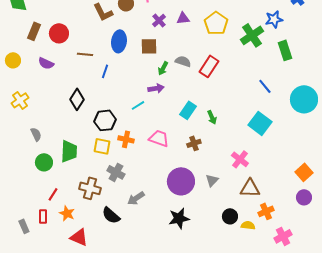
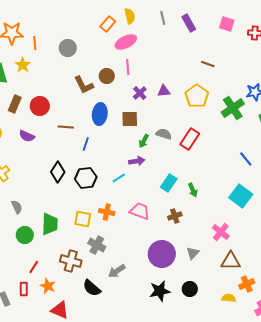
black hexagon: (105, 120) -> (86, 178), moved
black circle: (230, 216) -> (190, 289), moved

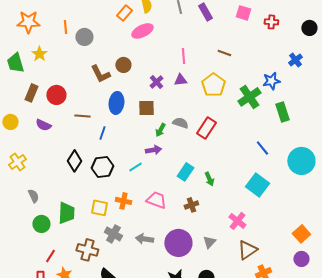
orange line: (35, 43) -> (65, 27), moved
pink line: (128, 67) -> (183, 56), moved
brown triangle: (231, 261) -> (247, 250), turned -35
gray arrow: (117, 271) -> (144, 239), moved, turned 42

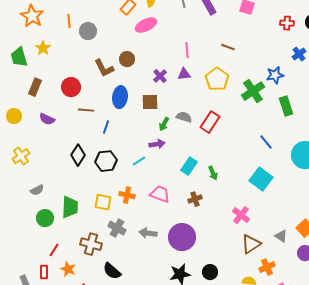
orange star: (28, 22) -> (32, 16), turned 30
red cross: (271, 22) -> (287, 23), moved
red circle: (56, 95) -> (71, 87), moved
gray semicircle: (33, 196) -> (37, 190), turned 88
gray triangle: (209, 242) -> (281, 236), moved, turned -40

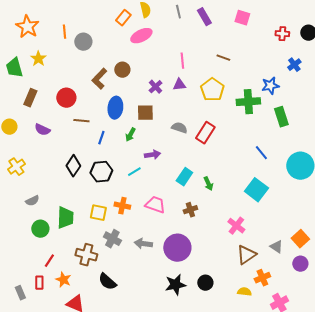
brown L-shape: (104, 68) -> (99, 79), turned 70
green cross: (253, 91) -> (248, 102), turned 30
green arrow: (164, 124) -> (130, 135), moved

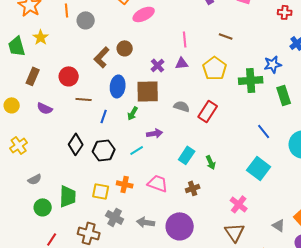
brown square: (145, 113) -> (148, 91), size x1.4
brown triangle: (246, 255) -> (235, 232), moved, turned -30

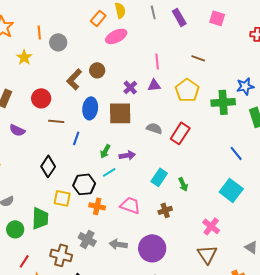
yellow star: (41, 37) -> (24, 57), moved
green arrow: (133, 113) -> (105, 151), moved
black hexagon: (104, 150) -> (84, 184), moved
yellow square: (101, 191) -> (62, 198), moved

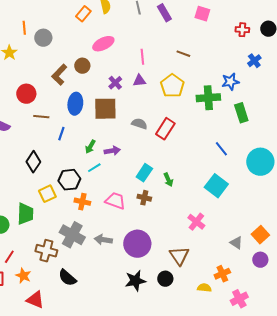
pink ellipse: (116, 36) -> (103, 44), moved
yellow square: (62, 198) -> (47, 194), turned -36
brown cross: (165, 210) -> (144, 198), moved, turned 32
gray cross: (87, 239) -> (72, 235), size x1.4
brown triangle: (207, 254) -> (179, 256), moved

